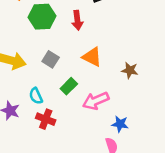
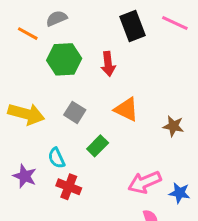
pink arrow: (96, 101) -> (145, 182), moved
blue star: (120, 124) -> (179, 193), moved

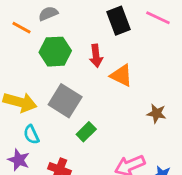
orange triangle: (126, 109) -> (121, 75), moved
gray square: (75, 112) -> (65, 101), size x1.6
cyan semicircle: (57, 158) -> (31, 135), moved

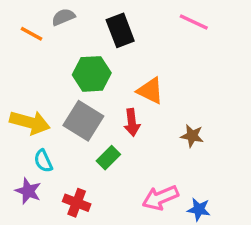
black rectangle: (119, 21) -> (120, 30), moved
green hexagon: (55, 52) -> (92, 74), moved
red arrow: (96, 56) -> (132, 122), moved

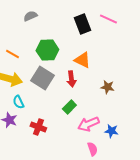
black rectangle: (120, 30) -> (82, 24), moved
orange line: (32, 34) -> (12, 54), moved
green rectangle: (108, 158) -> (69, 107), moved

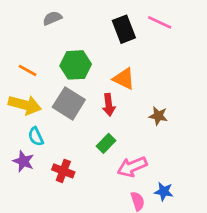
blue star: (111, 131) -> (164, 192), moved

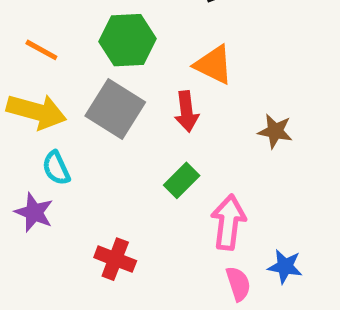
pink arrow: (132, 167) -> (228, 222), turned 120
red cross: (63, 171) -> (115, 259), moved

